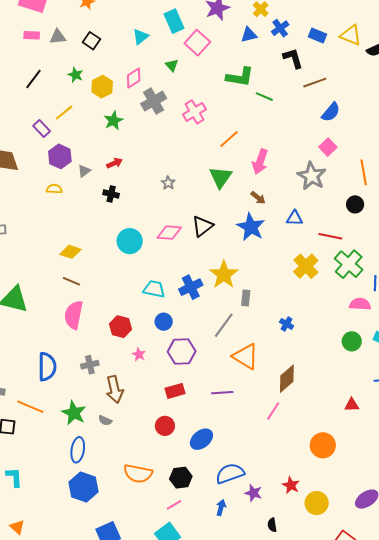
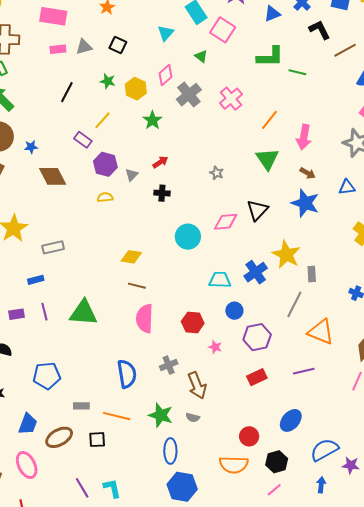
red circle: (165, 426) -> (249, 436), moved

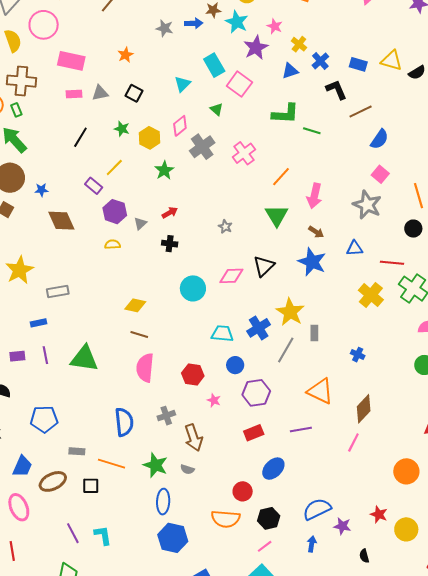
gray line: (294, 304) -> (286, 350), moved
blue ellipse: (291, 420) -> (273, 469), moved

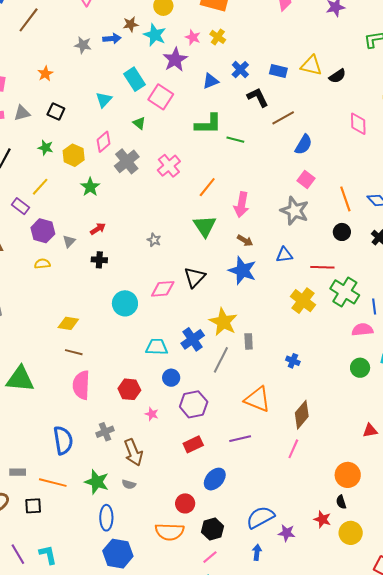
yellow cross: (299, 44) -> (218, 37), moved
black semicircle: (364, 556) -> (341, 502), moved

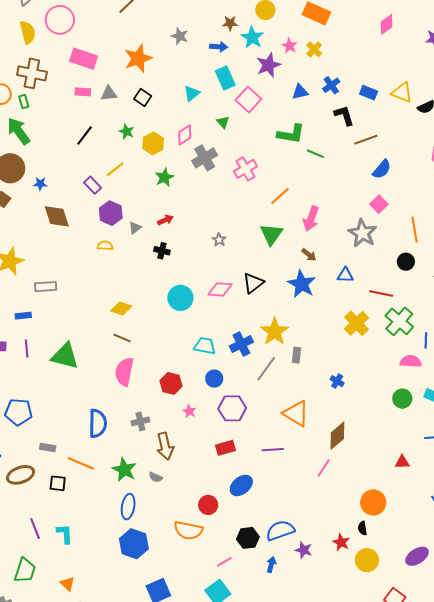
blue arrow: (112, 39) -> (219, 47), moved
orange star: (45, 74) -> (138, 58), size x1.8
black hexagon: (213, 529) -> (248, 538), moved

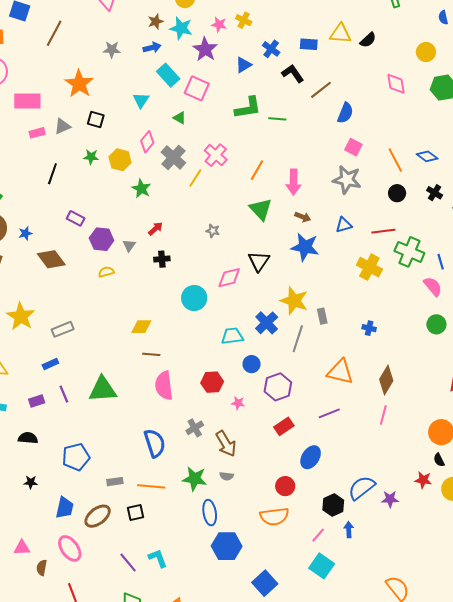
yellow line: (115, 169) -> (195, 178), moved
pink semicircle: (411, 361) -> (433, 286), turned 65
blue arrow: (271, 565) -> (349, 530), moved

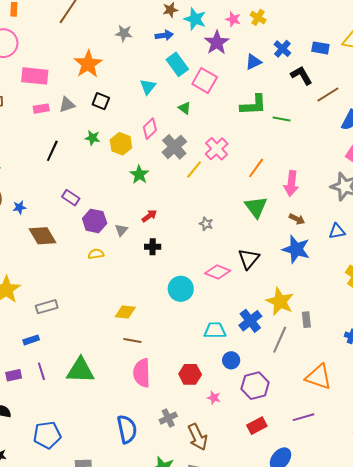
pink diamond: (229, 278) -> (218, 272), turned 30

